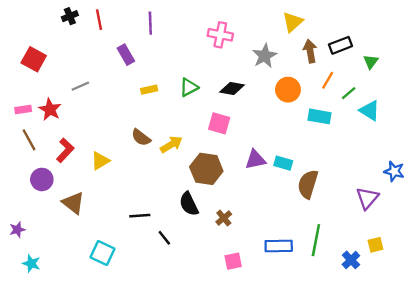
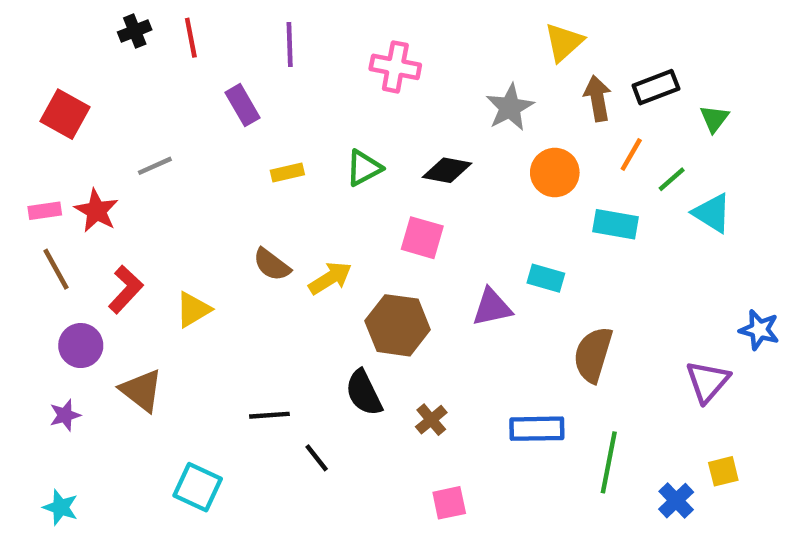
pink cross: (220, 35) -> (395, 67), moved
cyan rectangle: (283, 163) -> (546, 278), moved
purple star: (17, 230) -> (65, 415), moved
blue rectangle: (279, 246) -> (537, 429), moved

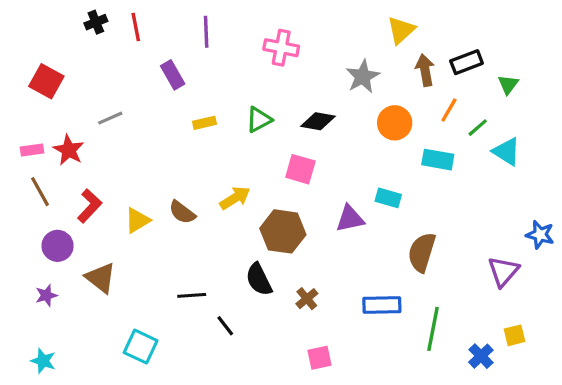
brown semicircle: (272, 265) -> (182, 212), moved

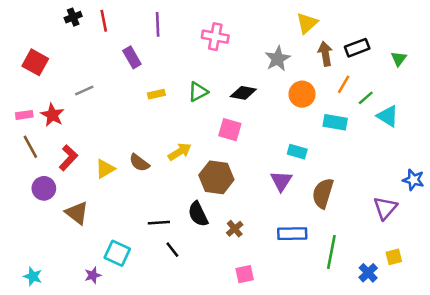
green triangle: (508, 84) -> (399, 59), moved
purple triangle: (350, 219) -> (281, 181), moved, turned -45
purple star: (46, 295) -> (93, 275), moved
black line: (192, 295) -> (159, 223), moved
cyan square: (141, 347) -> (117, 253), moved

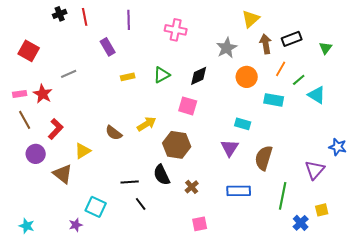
black diamond: (243, 93) -> (199, 76), turned -35
yellow triangle: (105, 169) -> (83, 151), moved
green line: (331, 252) -> (283, 196), moved

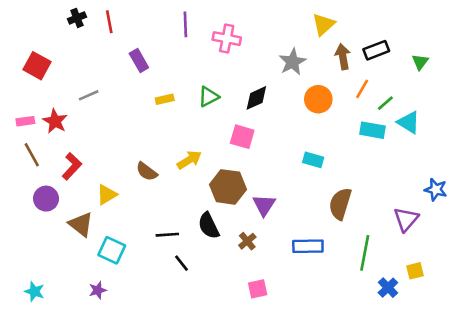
purple line: (129, 20) -> (185, 24), moved
cyan rectangle: (274, 100) -> (372, 130), moved
purple triangle: (230, 148) -> (264, 205), moved
cyan square: (96, 207) -> (112, 250), moved

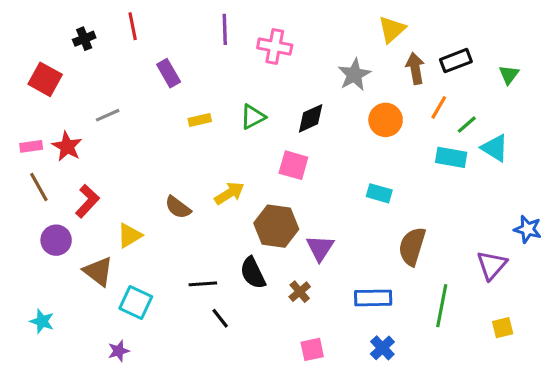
black cross: (77, 18) -> (84, 39), moved
blue cross: (388, 288) -> (382, 348), moved
cyan star: (34, 291) -> (42, 321), moved

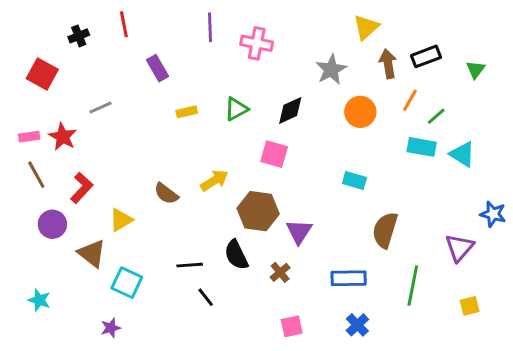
cyan triangle: (495, 148) -> (462, 154), moved

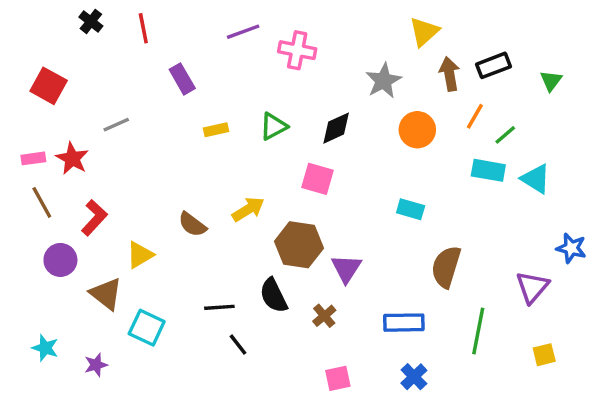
purple line: (210, 27) -> (243, 32), turned 72
black cross: (79, 36) -> (91, 21), moved, turned -30
purple star: (111, 328) -> (96, 365), moved

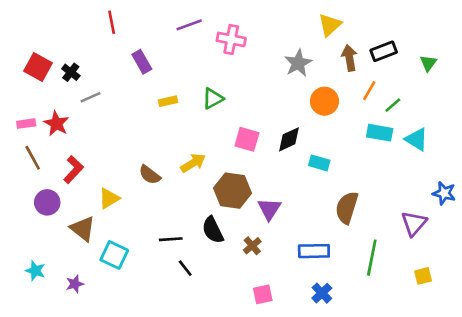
black cross: (91, 21) -> (71, 72), moved
black diamond: (336, 128) -> (289, 139), moved

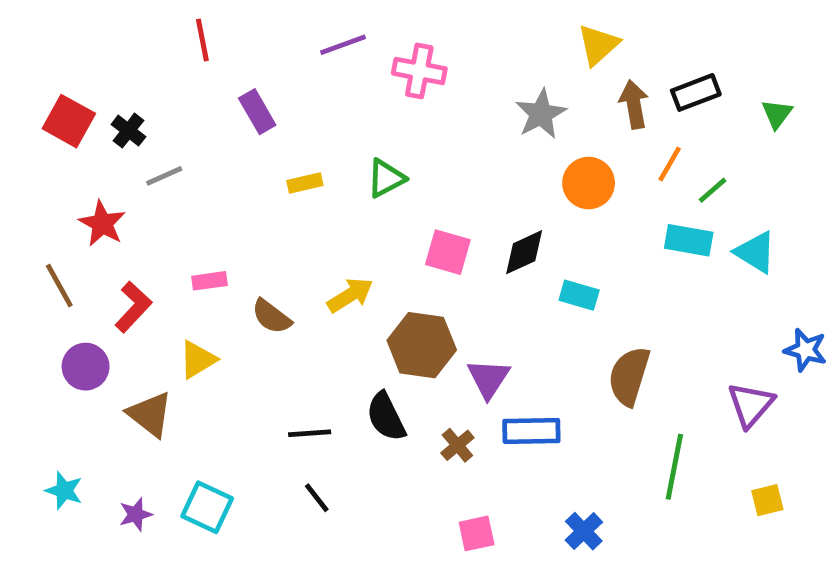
pink rectangle: (26, 124) -> (210, 281), moved
blue rectangle: (314, 251) -> (531, 431), moved
cyan square: (114, 255) -> (207, 507), moved
black line: (185, 268) -> (317, 498), moved

